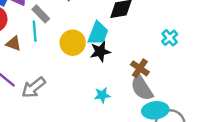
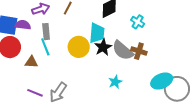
gray rectangle: (41, 14) -> (46, 32), turned 56
cyan cross: (170, 38) -> (138, 22), moved
gray semicircle: (142, 88) -> (123, 50), moved

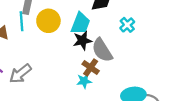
yellow circle: (79, 47) -> (48, 21), moved
brown cross: (139, 51) -> (91, 67), moved

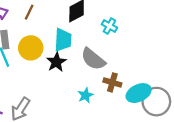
black star: (82, 40) -> (56, 62), moved
brown cross: (91, 67) -> (112, 82), moved

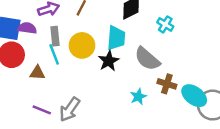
cyan ellipse: (139, 93) -> (194, 96), turned 60

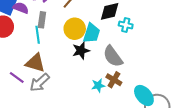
cyan cross: (165, 24) -> (126, 25), moved, turned -32
yellow circle: (82, 45) -> (75, 29), moved
brown triangle: (37, 73) -> (35, 63), moved, size x1.5
brown cross: (167, 84) -> (114, 80), moved

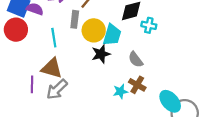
gray rectangle: (42, 20) -> (75, 19), moved
gray semicircle: (113, 56) -> (136, 60), size x0.7
purple line: (17, 77) -> (32, 84), turned 56

